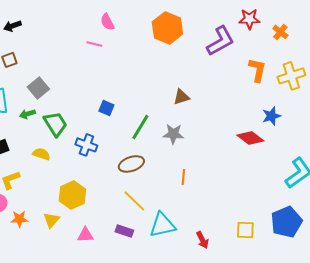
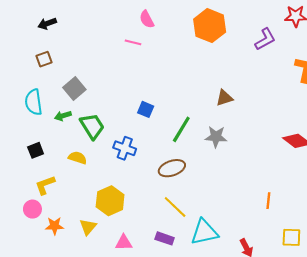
purple L-shape: (220, 41) -> (265, 39), size x0.7
orange line: (183, 177) -> (268, 201), moved

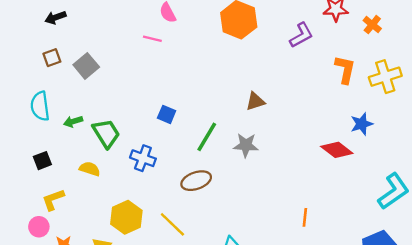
gray square: (74, 89) -> (86, 66), moved
yellow line: (175, 207) -> (172, 224), moved

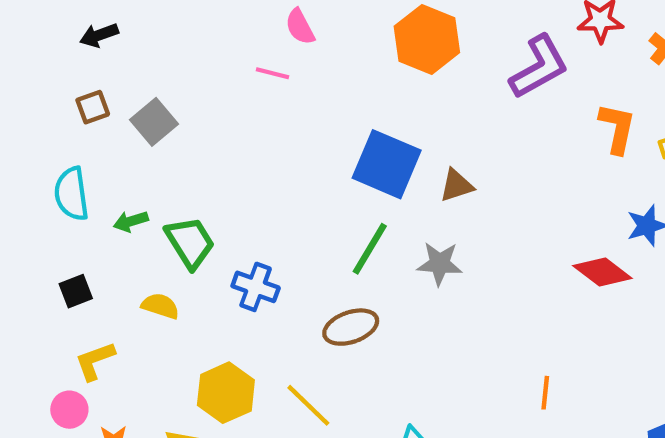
purple L-shape: (301, 35) -> (539, 67), size x1.4
blue square: (167, 114) -> (387, 164), moved, size x2.0

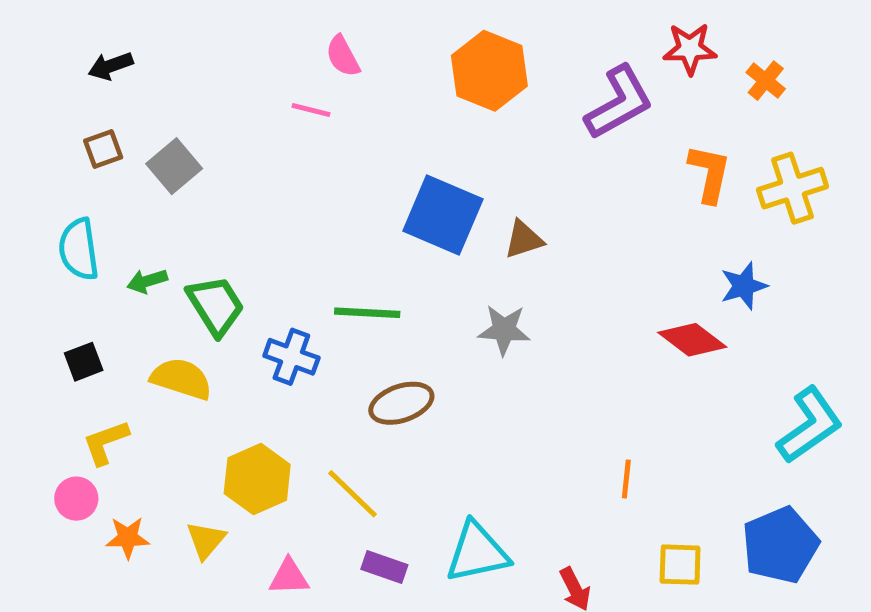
green line: (370, 249) -> (367, 313), moved, turned 62
yellow semicircle: (160, 306) -> (181, 379), size x1.4

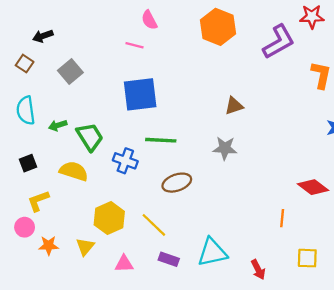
black arrow: (111, 66) -> (43, 36), moved
brown square: (103, 149) -> (25, 64), moved, turned -36
blue square: (443, 215) -> (140, 94), moved, turned -30
red diamond: (692, 340) -> (313, 187), moved

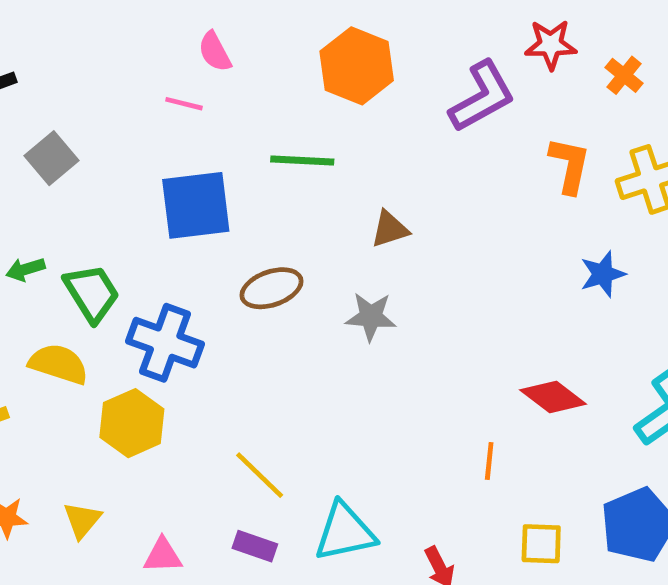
green line: (161, 140) -> (302, 160), moved
blue cross: (125, 161) -> (165, 343), size x1.4
brown ellipse: (177, 183) -> (271, 288), moved
yellow hexagon: (109, 218) -> (132, 423), moved
yellow line: (154, 225) -> (260, 475), moved

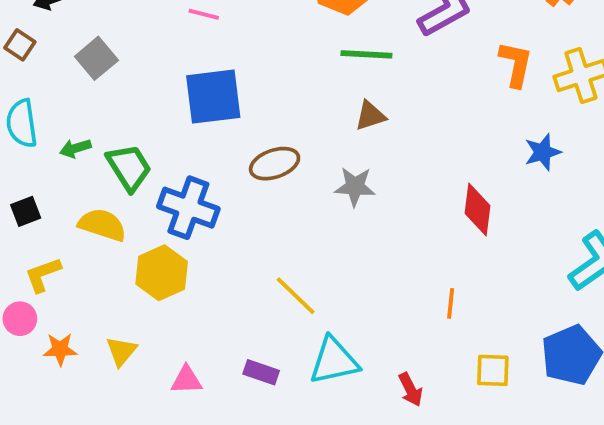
green line: (302, 160) -> (366, 54), moved
red diamond: (553, 397) -> (478, 210), moved, turned 60
yellow line: (260, 475) -> (296, 296), moved

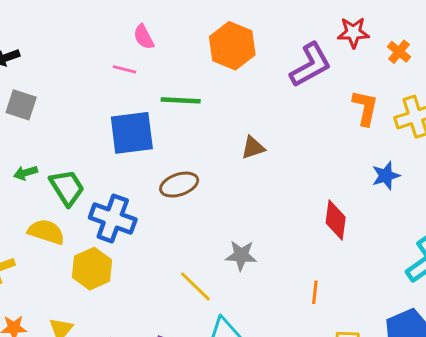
green line: (366, 54) -> (181, 100), moved
gray square: (96, 58) -> (21, 105), moved, turned -32
gray star: (355, 187) -> (241, 255), moved

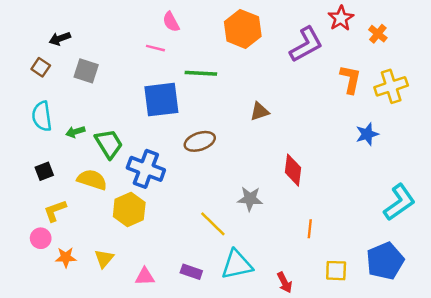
red star: (353, 32) -> (341, 18), turned -30
gray square: (21, 105) -> (86, 71), moved
red diamond: (336, 220) -> (293, 170), moved

